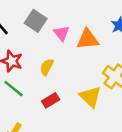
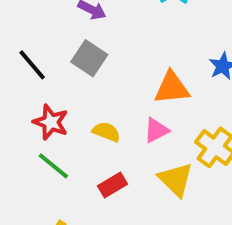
pink triangle: (61, 33) -> (156, 130), moved, turned 42
yellow semicircle: (47, 67) -> (106, 132), turned 84

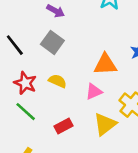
yellow semicircle: (106, 132) -> (58, 81), moved
yellow triangle: (176, 179) -> (105, 124), turned 35

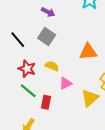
pink triangle: (94, 92) -> (66, 83), moved
red rectangle: (64, 126) -> (46, 102), moved, turned -48

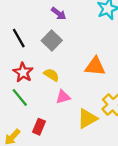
red rectangle: (46, 102) -> (39, 127), moved

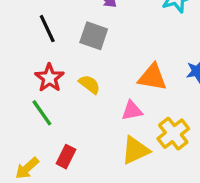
gray square: (52, 41) -> (94, 36), turned -30
pink triangle: (63, 97) -> (132, 111), moved

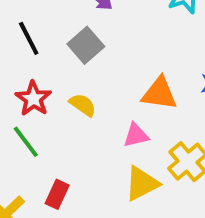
gray square: (94, 36) -> (86, 45), turned 32

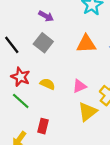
orange triangle: (159, 93) -> (86, 44), moved
yellow semicircle: (83, 105) -> (47, 84), moved

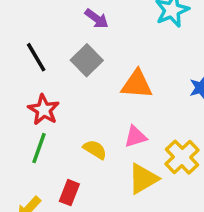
orange triangle: (86, 44) -> (137, 84), moved
yellow semicircle: (47, 84) -> (95, 150), moved
green line: (21, 101) -> (39, 148), turned 60

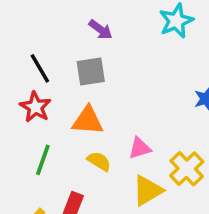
gray square: (87, 60) -> (91, 71), turned 36
orange triangle: (137, 84) -> (88, 121), moved
red star: (44, 110) -> (35, 107), moved

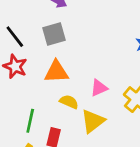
green line: (43, 160) -> (30, 121), moved
yellow triangle: (147, 191) -> (93, 121), moved

